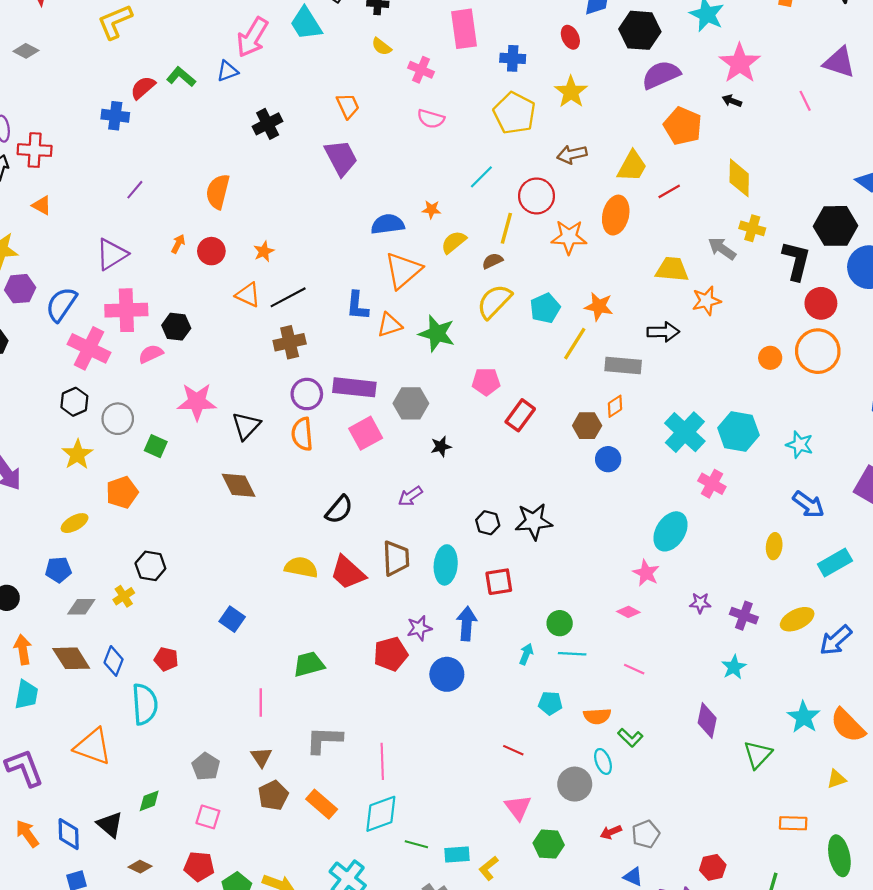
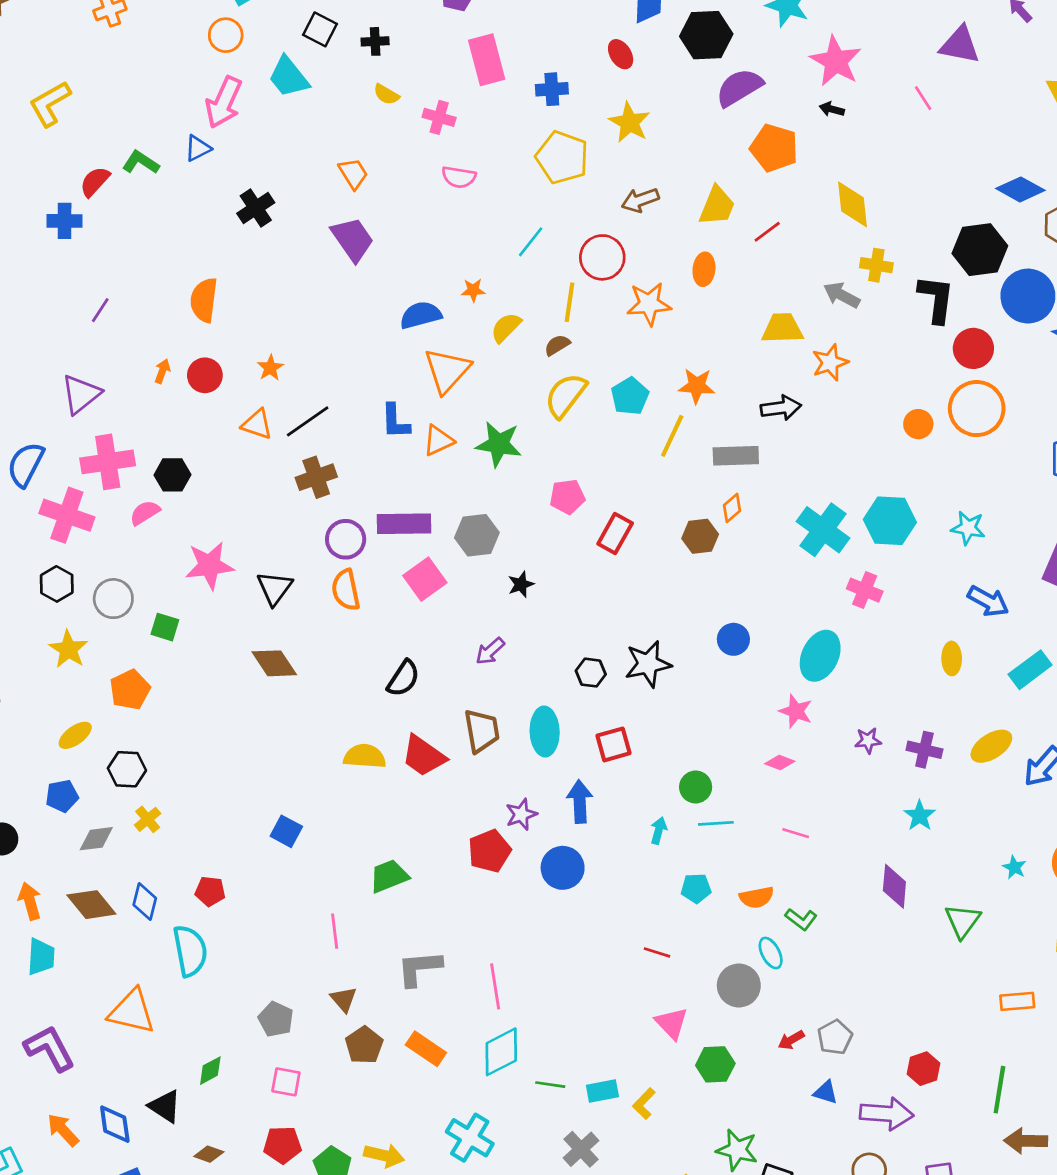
orange ellipse: (616, 215) -> (704, 269), size x0.7
blue circle: (608, 459) -> (733, 639), moved
black hexagon: (150, 566) -> (127, 769), moved
cyan star: (804, 717) -> (1014, 867), size x0.6

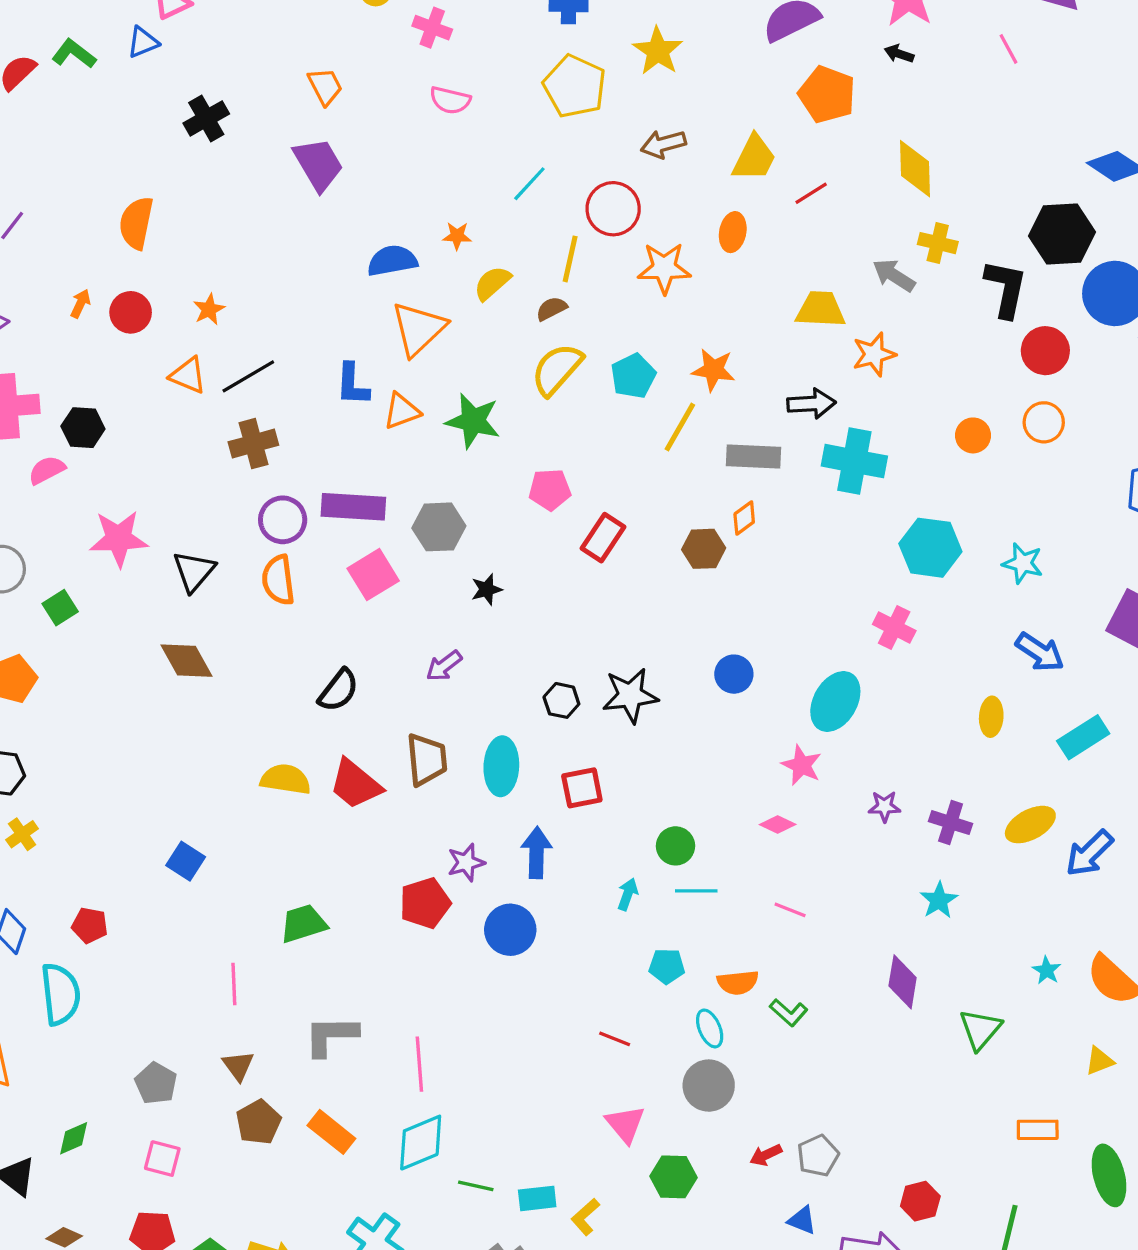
orange circle: (977, 409) -> (1044, 422), size x0.6
cyan cross: (823, 530) -> (854, 461), moved, turned -30
green square: (165, 627) -> (60, 608), turned 36
cyan ellipse: (771, 953) -> (710, 1028), moved

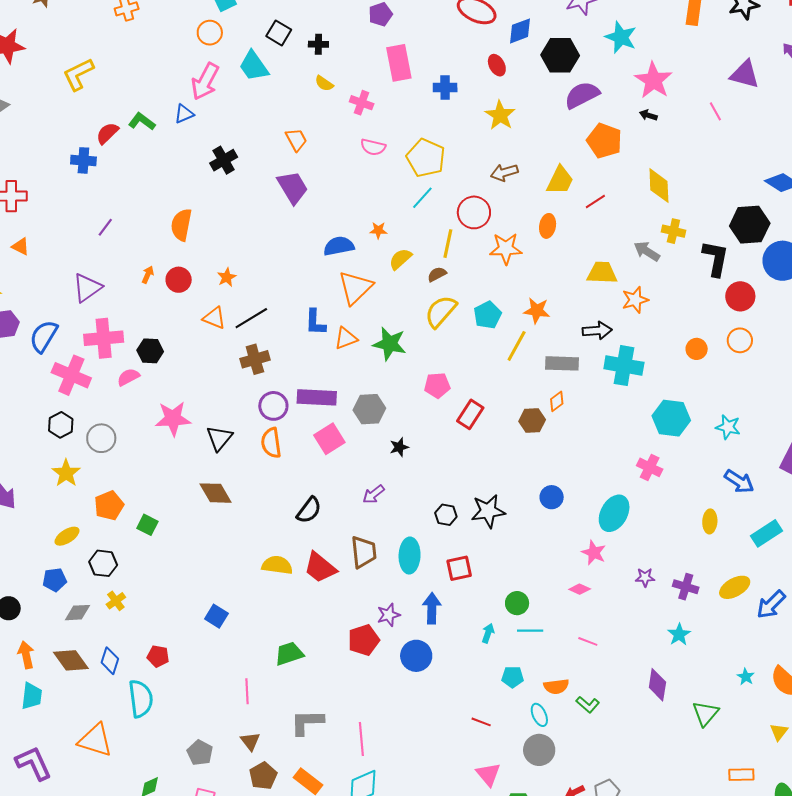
yellow pentagon: (575, 86) -> (426, 158), moved
green square: (60, 608) -> (147, 525), moved, turned -30
yellow triangle: (1100, 1061) -> (779, 732), turned -30

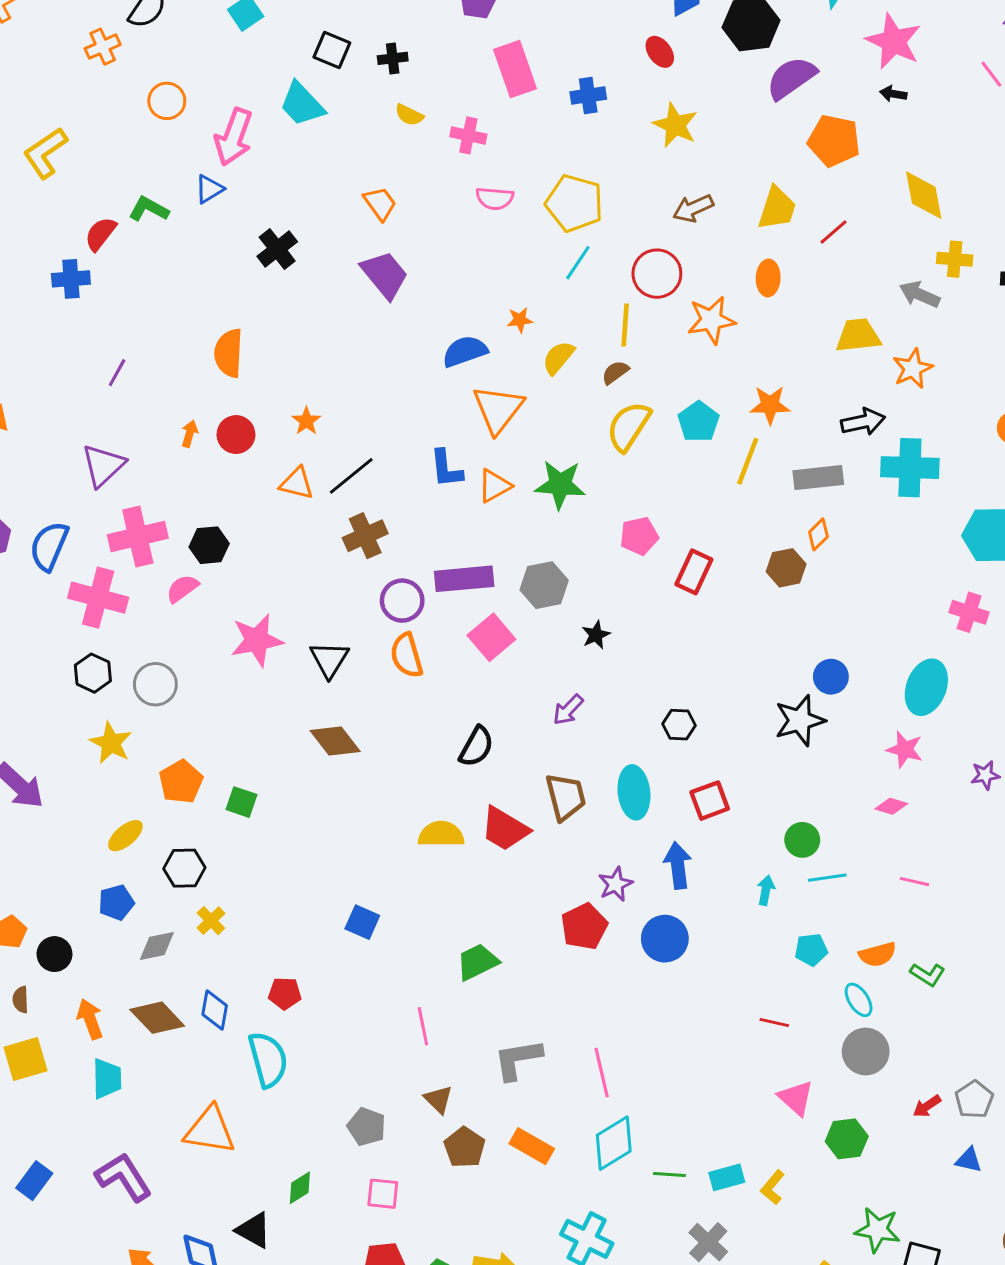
orange circle: (210, 33) -> (167, 101), moved
black star: (488, 511) -> (800, 720), moved

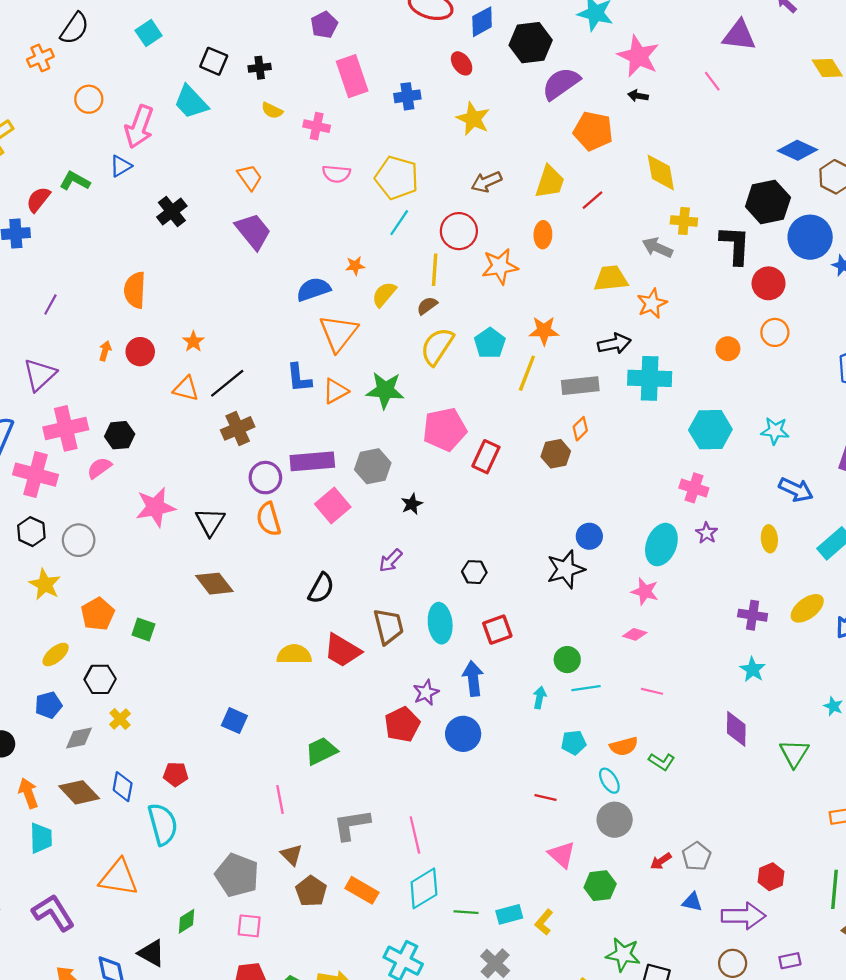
pink pentagon: (639, 536) -> (445, 429), size x1.5
purple star: (985, 775) -> (707, 533), moved, turned -30
gray pentagon: (367, 1127) -> (237, 875), size x1.5

